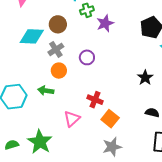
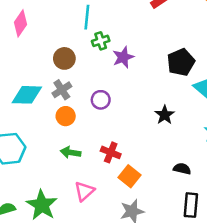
cyan diamond: (32, 36) -> (27, 95), moved
black star: (145, 78) -> (165, 115), moved
green arrow: (46, 91) -> (71, 152), moved
pink triangle: (72, 119) -> (84, 191), moved

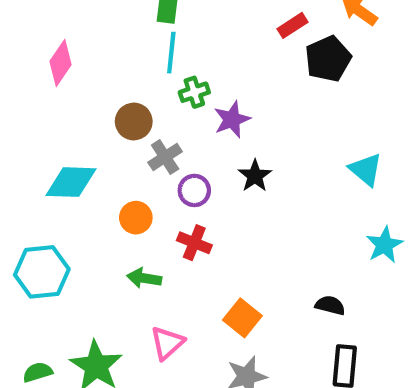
black pentagon: (181, 62) -> (328, 59), moved
gray cross: (62, 90) -> (165, 157), moved
black star: (165, 115) -> (255, 176), moved
red cross: (111, 152) -> (194, 243), moved

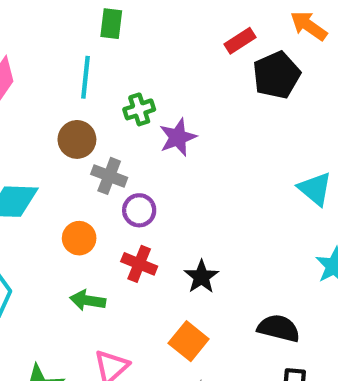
cyan line: (171, 53) -> (86, 77), moved
gray cross: (165, 157) -> (109, 176), turned -36
black star: (255, 176) -> (201, 277), moved
black semicircle: (330, 305) -> (279, 328), size x1.4

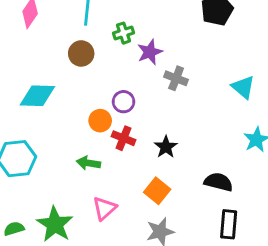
gray cross: (109, 176) -> (176, 78), moved
orange circle: (79, 238) -> (100, 121), moved

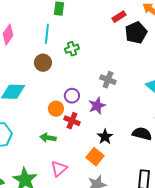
purple star: (150, 52) -> (97, 106), moved
black star: (166, 147) -> (105, 137), moved
black semicircle: (218, 182) -> (142, 134), moved

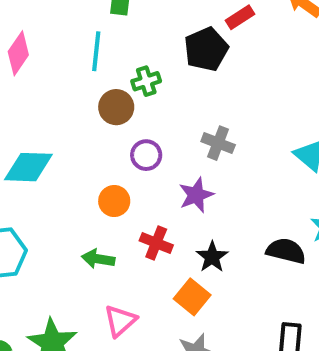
black pentagon: (136, 33) -> (206, 49), moved
brown circle: (43, 63) -> (116, 107), moved
purple circle: (72, 96) -> (146, 155), moved
red cross: (72, 121) -> (156, 243), moved

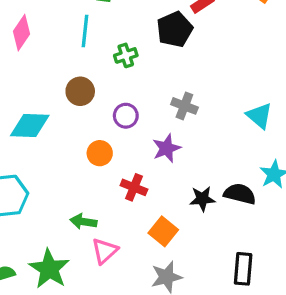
brown circle: (116, 107) -> (80, 91), moved
black star: (212, 257) -> (202, 199), moved, turned 30
green arrow: (98, 259) -> (83, 222), moved

